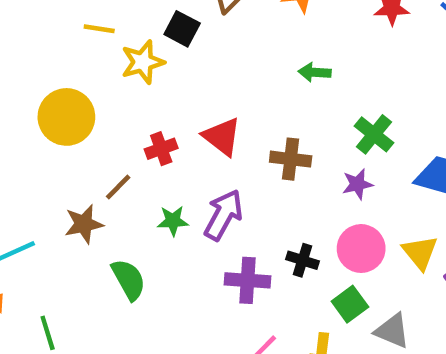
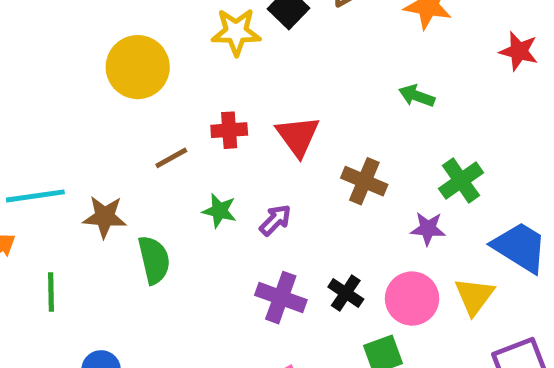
purple arrow: (223, 215) -> (275, 220), size x0.6
brown star: (84, 224) -> (105, 217), moved
yellow triangle: (420, 252) -> (474, 296), moved

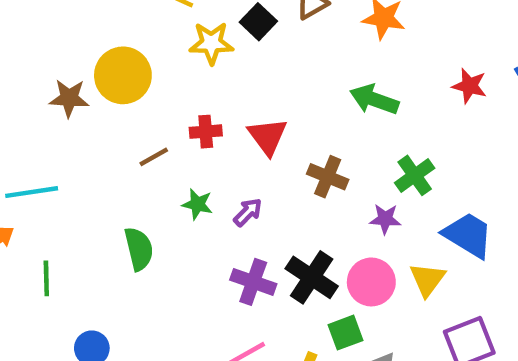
red star: (519, 51) -> (469, 86), moved
green arrow: (417, 96) -> (374, 100), size x1.5
brown star: (105, 217) -> (69, 98), moved
black cross: (346, 293) -> (312, 277), size x1.6

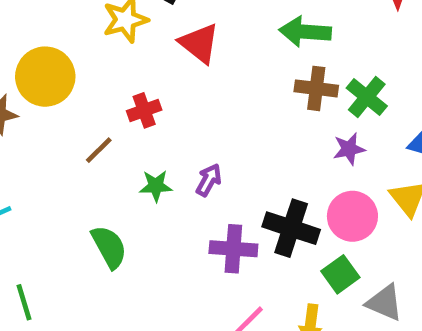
red triangle: (268, 136) -> (199, 43), moved
brown cross: (328, 177) -> (316, 88), moved

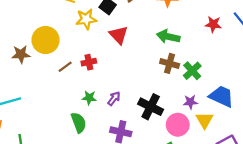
purple star: (349, 149) -> (190, 102), moved
brown line: (99, 150) -> (65, 67), moved
black cross: (291, 228) -> (151, 107), moved
green semicircle: (109, 247) -> (79, 123), moved

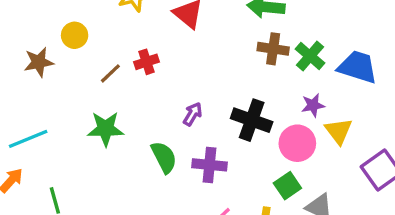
yellow circle: (46, 40) -> (75, 35), size x0.6
blue trapezoid: (222, 96) -> (358, 67), moved
green star: (89, 98) -> (106, 129), moved, size x1.5
green semicircle: (79, 123) -> (164, 157), moved

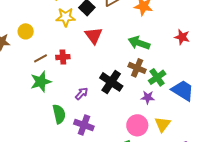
purple star: (313, 105) -> (148, 97), moved
black cross: (252, 120) -> (111, 82), moved
green star: (106, 129) -> (41, 82), moved, turned -30

